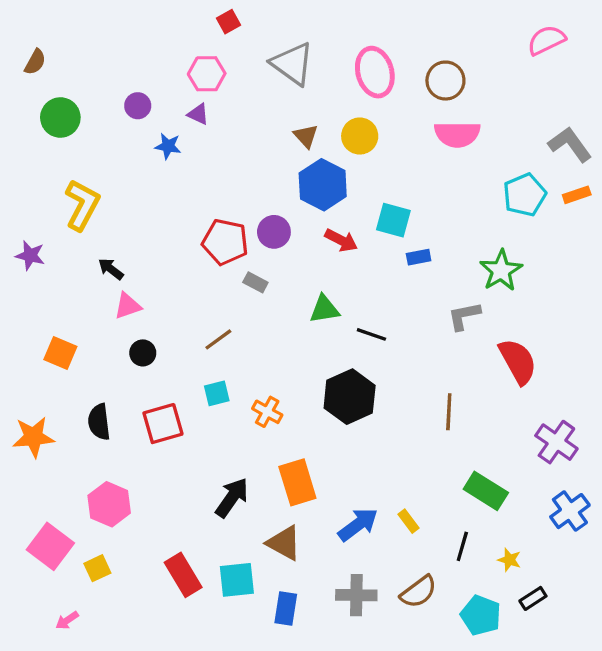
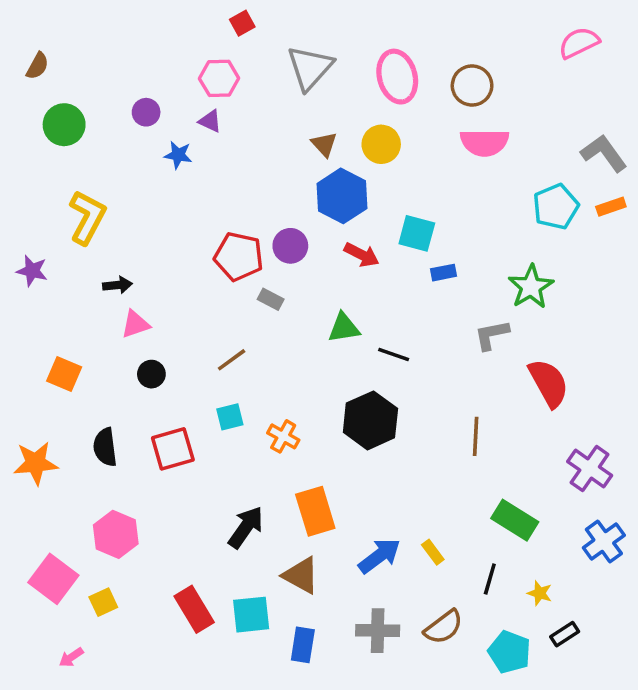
gray triangle: (292, 64) -> (310, 68), turned 36
black arrow: (111, 269) -> (118, 285), turned 136

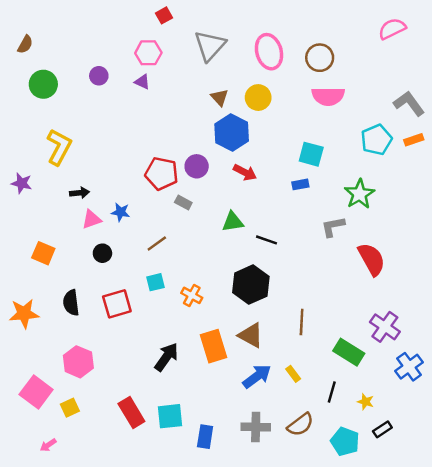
blue star: (178, 155) -> (121, 212), moved
cyan square: (417, 233) -> (311, 154), moved
brown line: (476, 436) -> (302, 322), moved
purple cross: (590, 468) -> (385, 327), moved
brown triangle: (301, 575) -> (251, 335), moved

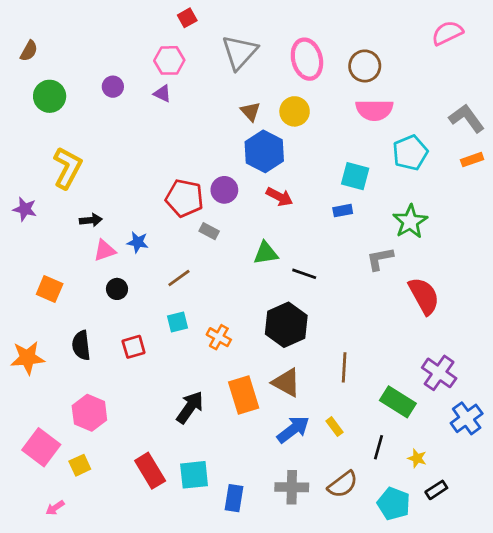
cyan pentagon: (376, 140) -> (410, 153), moved
red square: (117, 304) -> (134, 347), size x0.7

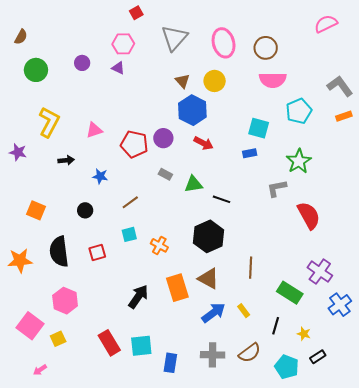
gray rectangle: (209, 231) -> (165, 174), moved
pink triangle: (105, 250) -> (94, 130), moved
black semicircle: (81, 345) -> (59, 251), size x1.4

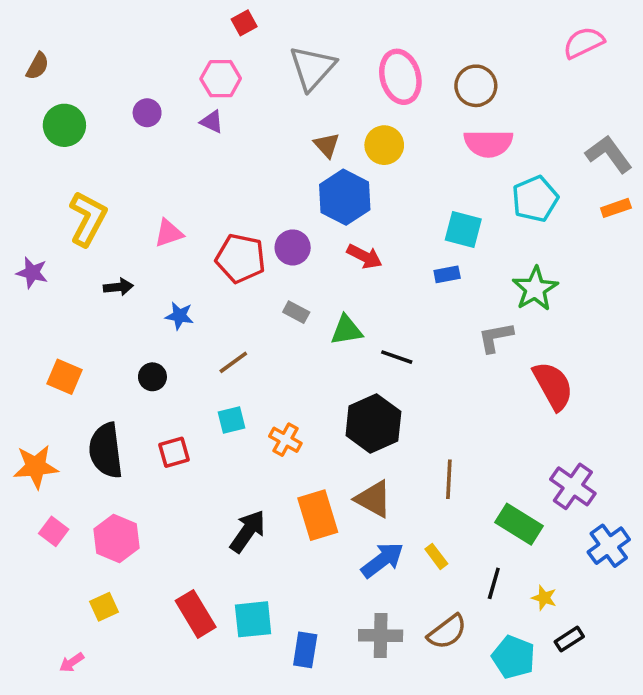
pink square: (30, 326) -> (54, 531), moved, size x0.6

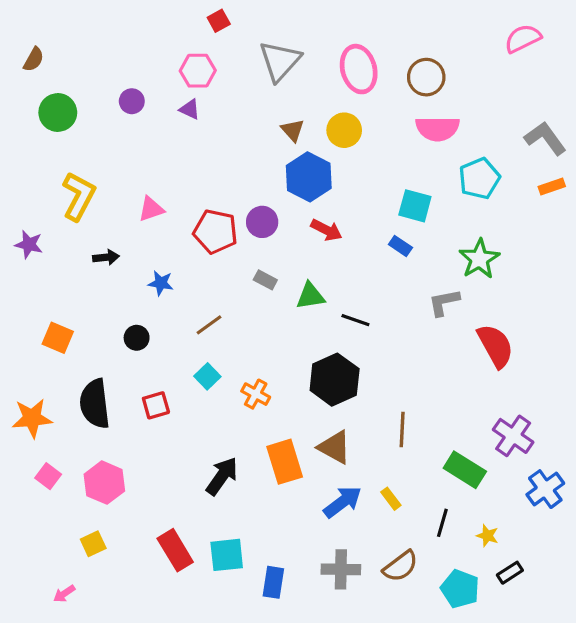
blue rectangle: (447, 274) -> (400, 246), turned 45
cyan square: (232, 420) -> (207, 376), turned -30

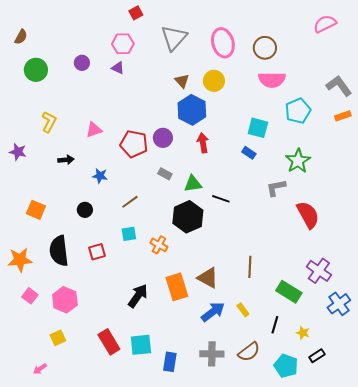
yellow L-shape: (79, 196) -> (49, 122), size x0.7
red arrow: (326, 230) -> (203, 143), turned -126
cyan square: (207, 376) -> (129, 234), turned 35
black hexagon: (335, 380) -> (188, 217), moved

